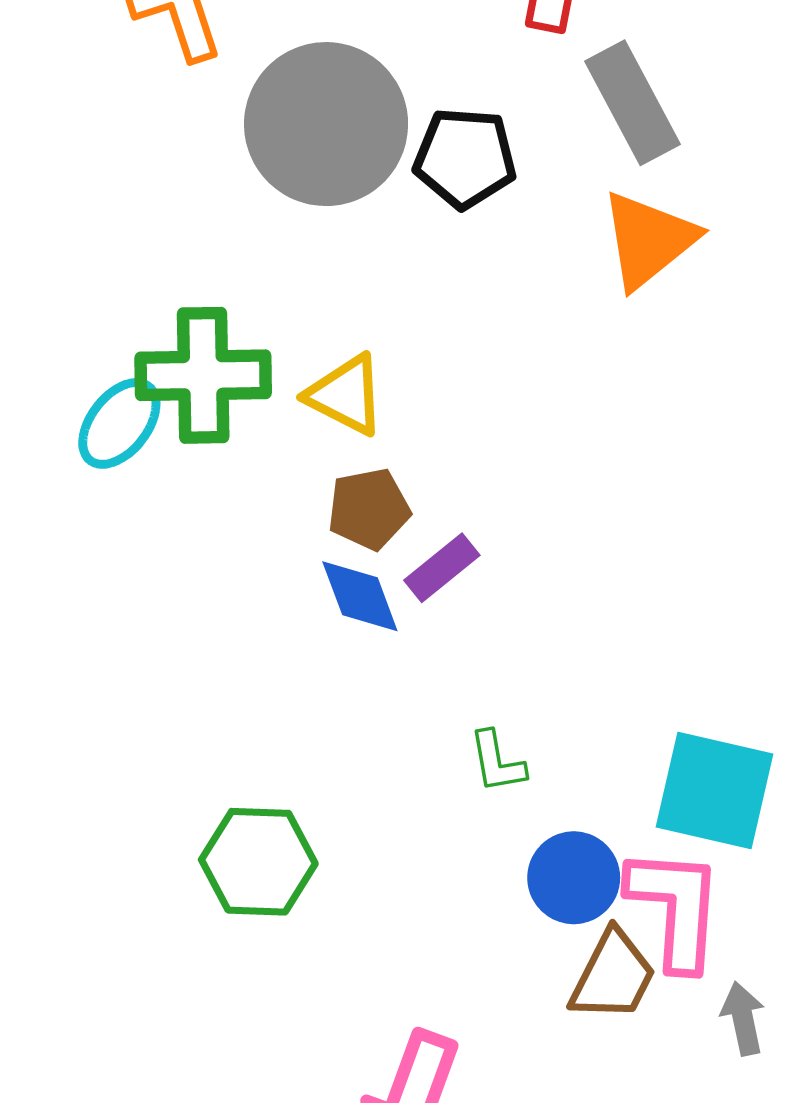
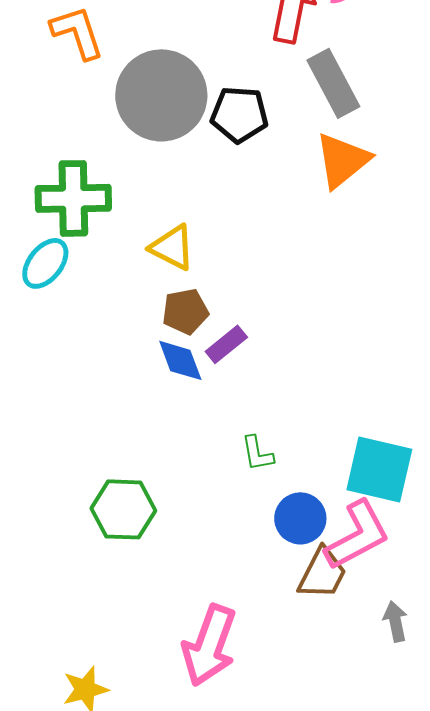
green cross: (203, 375) -> (73, 198), moved
pink L-shape: (675, 908) -> (357, 535), turned 58
gray arrow: (743, 1019) -> (395, 621), moved

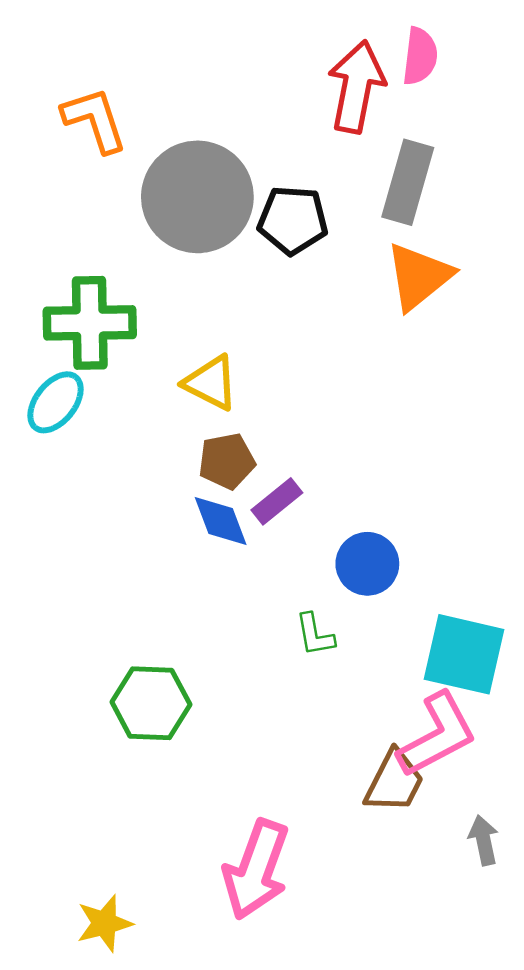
gray rectangle: (333, 83) -> (408, 182), turned 44
blue circle: (300, 518) -> (367, 564), moved

